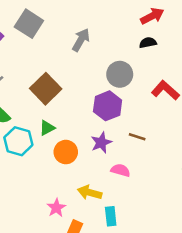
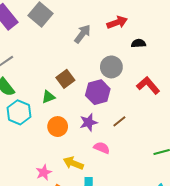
red arrow: (152, 16) -> (117, 22), moved
brown square: (46, 89) -> (65, 79), moved, size x0.7
green triangle: (47, 128) -> (48, 97), moved
brown line: (137, 137) -> (119, 121), turned -64

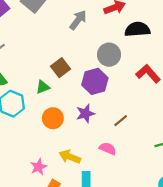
black semicircle: (138, 43) -> (137, 29), size x1.6
brown line: (119, 121) -> (121, 121), moved
pink semicircle: (102, 148) -> (108, 149), moved

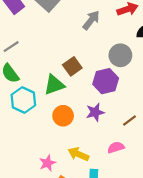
green triangle: (43, 87) -> (54, 85), size x1.5
pink semicircle: (108, 149) -> (116, 147), turned -42

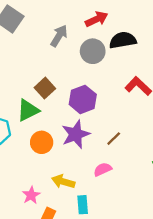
gray circle: (120, 55) -> (93, 51), moved
purple star: (95, 112) -> (76, 134), size x1.4

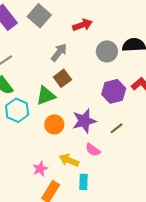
red arrow: (97, 19) -> (82, 25), moved
gray arrow: (59, 36) -> (59, 52), moved
purple hexagon: (83, 99) -> (114, 91), moved
pink semicircle: (103, 169) -> (93, 150), moved, turned -126

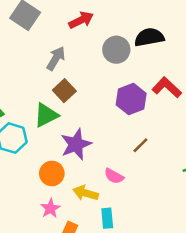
purple star: (84, 121) -> (76, 144), moved
orange circle: (54, 124) -> (52, 173), moved

